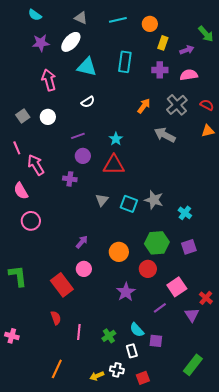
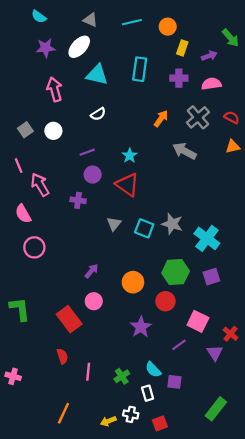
red triangle: (114, 165) -> (127, 185), turned 35
cyan cross: (185, 213) -> (207, 238), size x1.6
pink square: (177, 287) -> (198, 321), turned -30

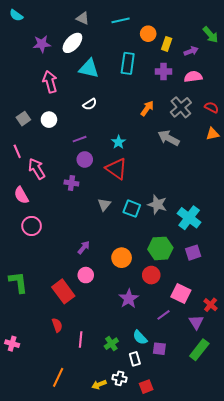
cyan semicircle: (39, 17) -> (16, 15), moved
orange circle: (168, 27) -> (148, 34), moved
green rectangle: (216, 409) -> (199, 350), moved

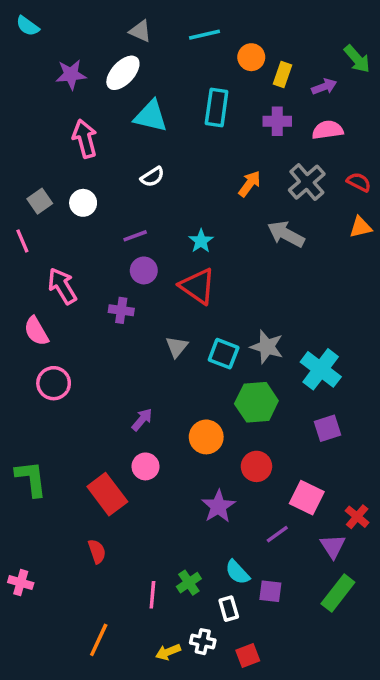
pink line: (17, 151) -> (22, 241), moved
green hexagon: (160, 248) -> (256, 402), moved
pink line: (81, 339) -> (152, 595), moved

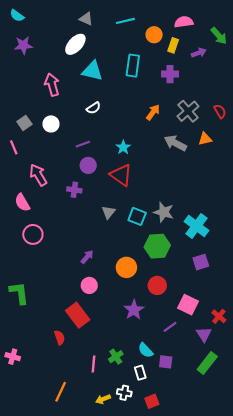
purple star: (71, 75) -> (23, 45), moved
pink semicircle: (328, 130) -> (184, 22), moved
red semicircle: (359, 182) -> (220, 111), turned 32
orange triangle: (361, 227) -> (205, 139), moved
red rectangle: (107, 494) -> (78, 315), moved

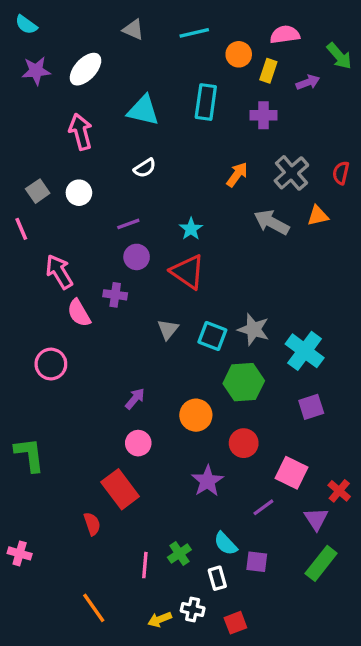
white ellipse: (75, 44) -> (86, 69), moved
red semicircle: (220, 111) -> (341, 173), turned -136
pink semicircle: (22, 203) -> (79, 313), moved
orange line: (61, 392) -> (94, 608), turned -60

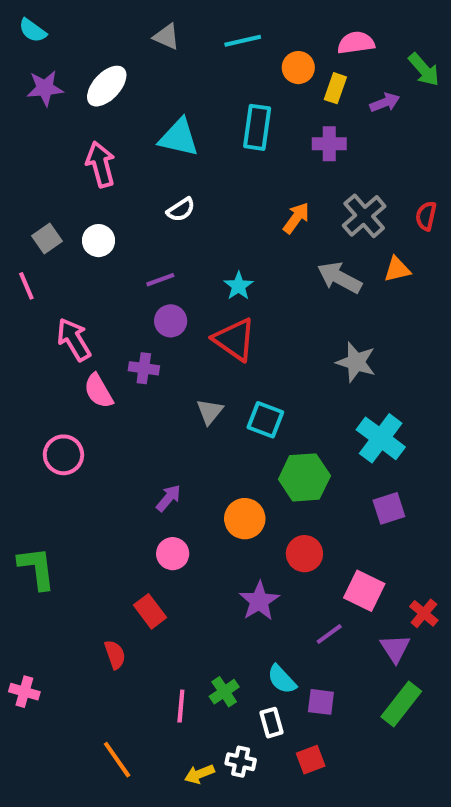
gray star: (254, 329) -> (356, 362), moved
red rectangle: (120, 489) -> (150, 611), size x0.7
red square: (235, 623) -> (311, 760), moved

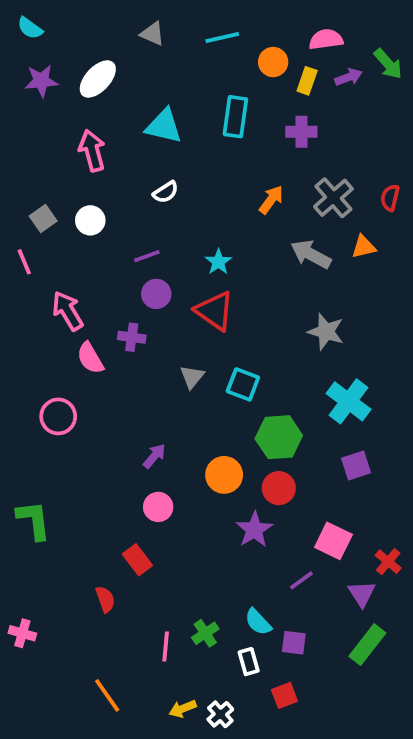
purple arrow: (385, 103) -> (349, 77), moved
red circle: (304, 554) -> (279, 488), moved
purple star: (259, 601) -> (254, 530), moved
white cross: (241, 762) -> (220, 714), moved, turned 36

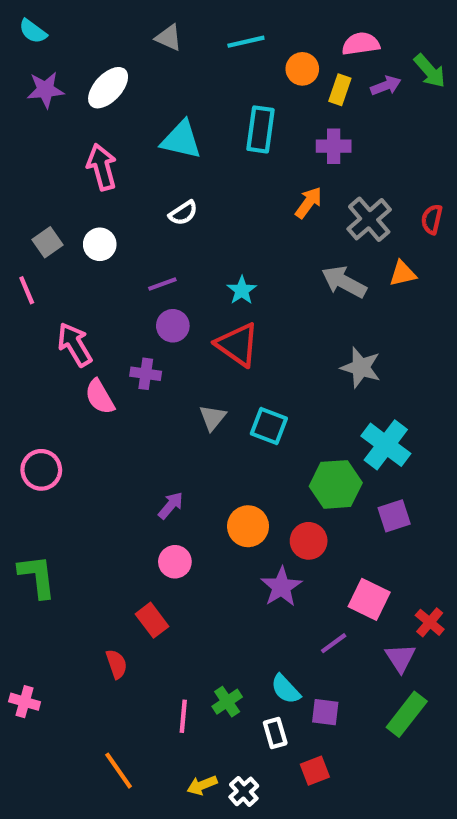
orange arrow: (271, 200) -> (309, 203), moved
pink circle: (58, 416) -> (41, 470), moved
green hexagon: (279, 437) -> (336, 484), moved

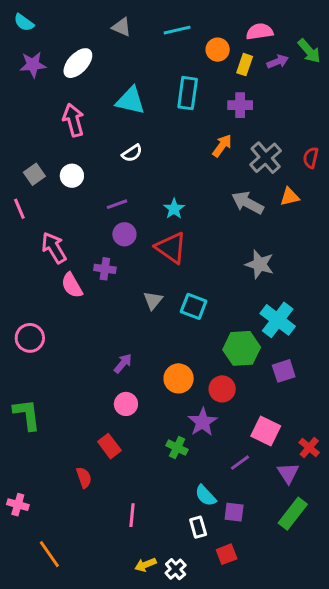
green cross: (227, 702) -> (177, 448), moved, turned -30
orange line: (119, 771) -> (49, 554), moved

